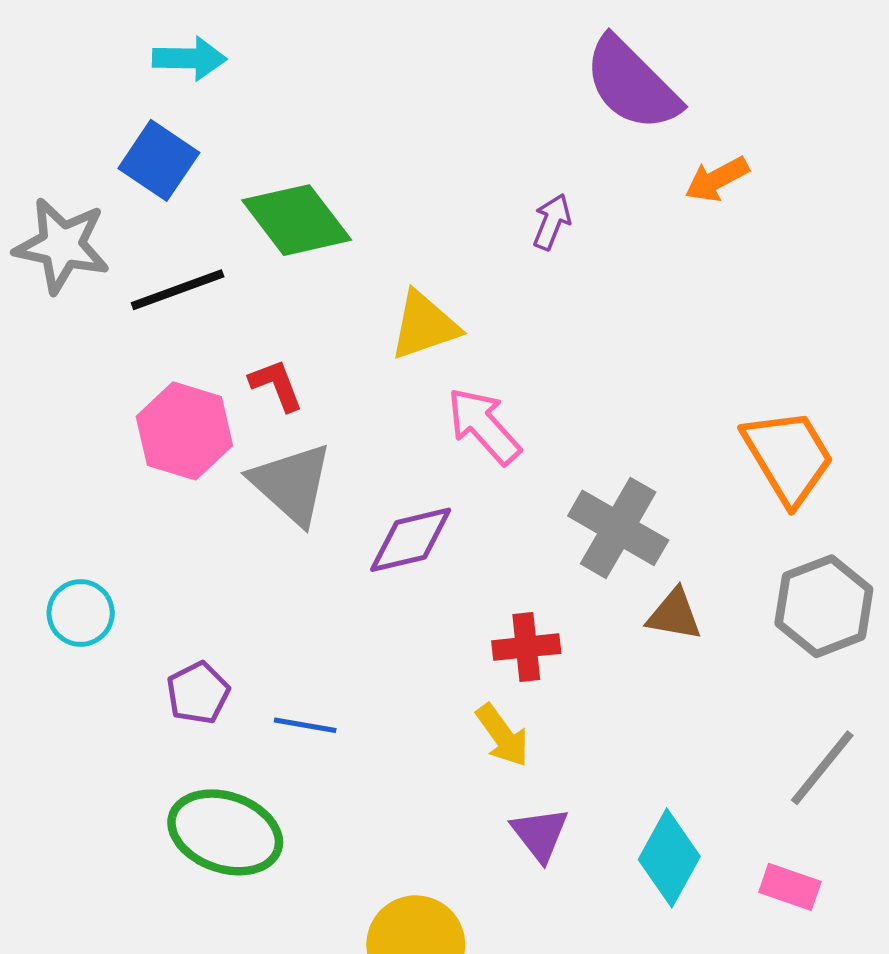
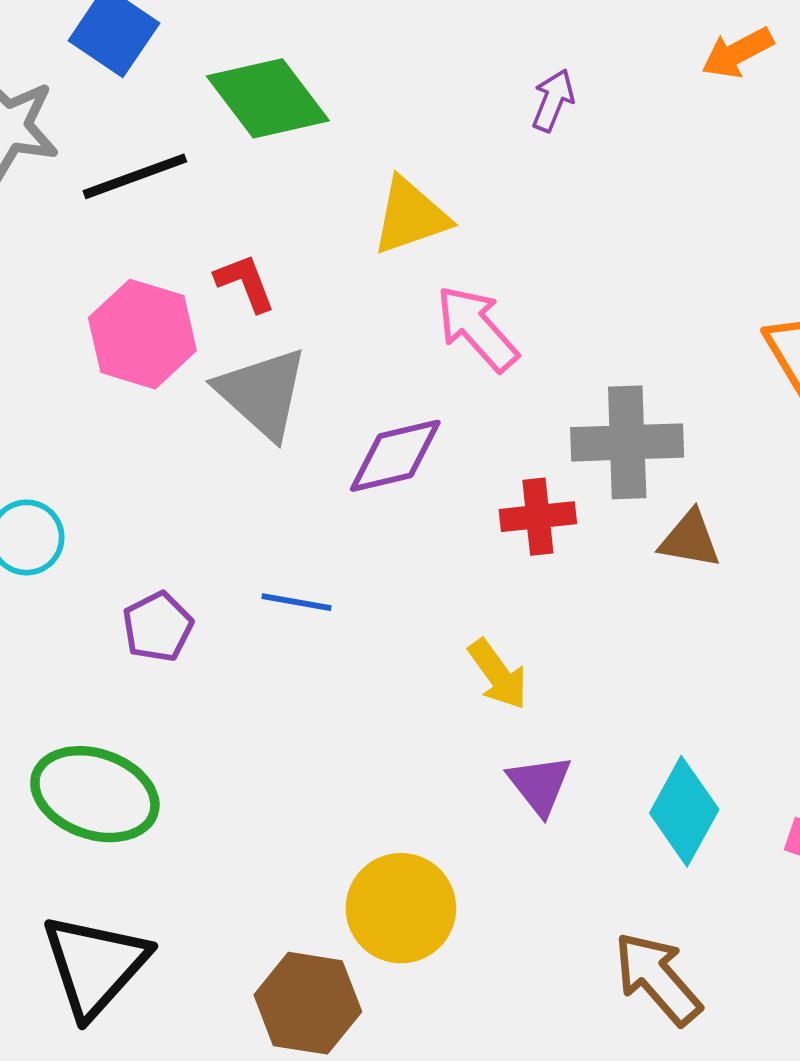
gray cross: (618, 528) -> (627, 442), turned -32
red cross: (526, 647) -> (538, 517), moved
blue line: (305, 725) -> (296, 602), moved
green ellipse: (225, 832) -> (95, 794), moved

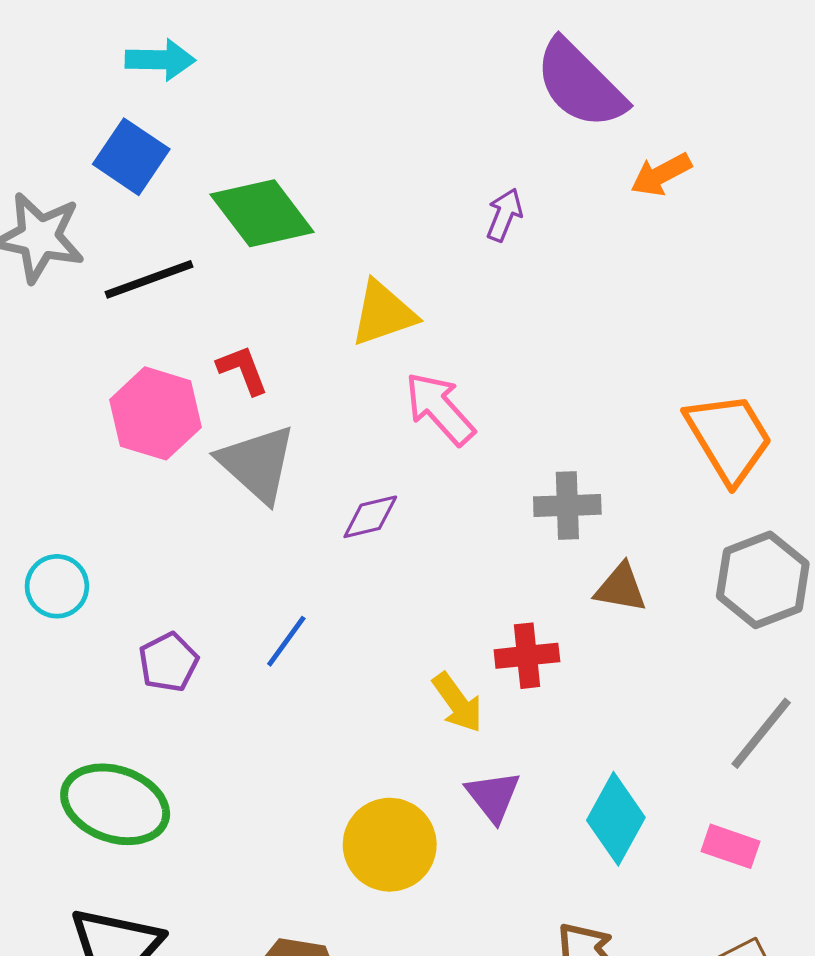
gray cross: (627, 442) -> (567, 506), size x0.7
purple diamond: (395, 456) -> (370, 517), size x0.7
red cross: (538, 517) -> (527, 656), moved
blue line: (296, 602) -> (286, 641), turned -64
yellow circle: (401, 908) -> (390, 845), moved

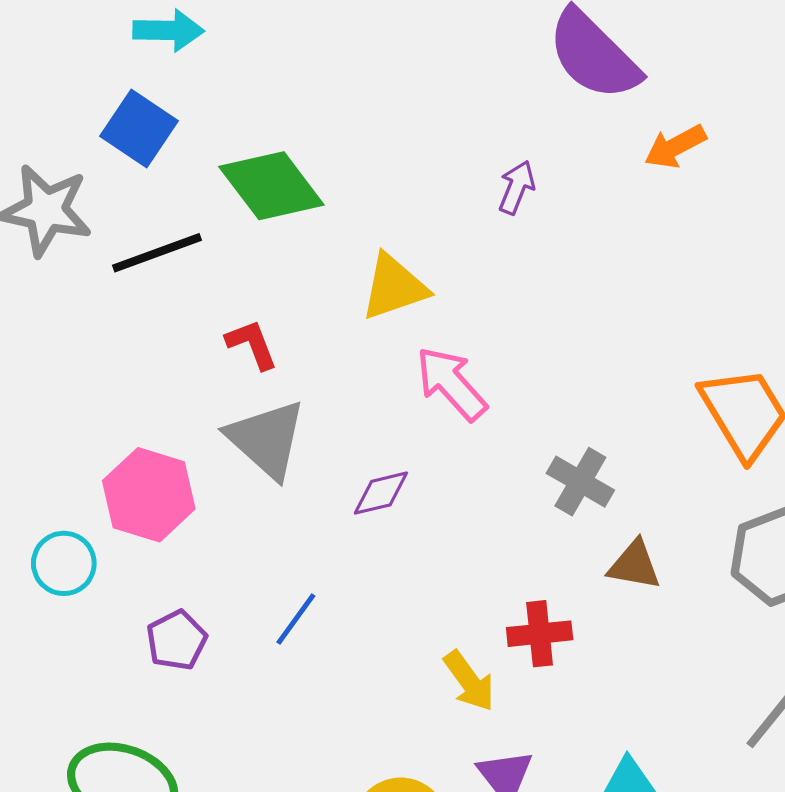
pink hexagon: (155, 413) -> (149, 495), moved
gray cross: (567, 506) -> (580, 482), turned 32

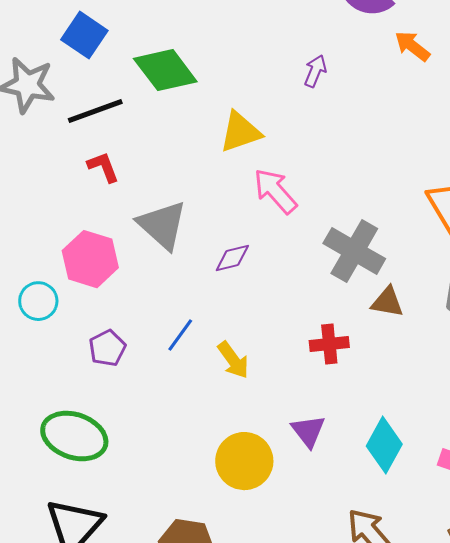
orange arrow: (675, 146) -> (412, 46), turned 66
red L-shape: (252, 344) -> (103, 167), moved
gray cross: (580, 482) -> (354, 251), size x1.5
yellow arrow: (469, 681) -> (233, 360), moved

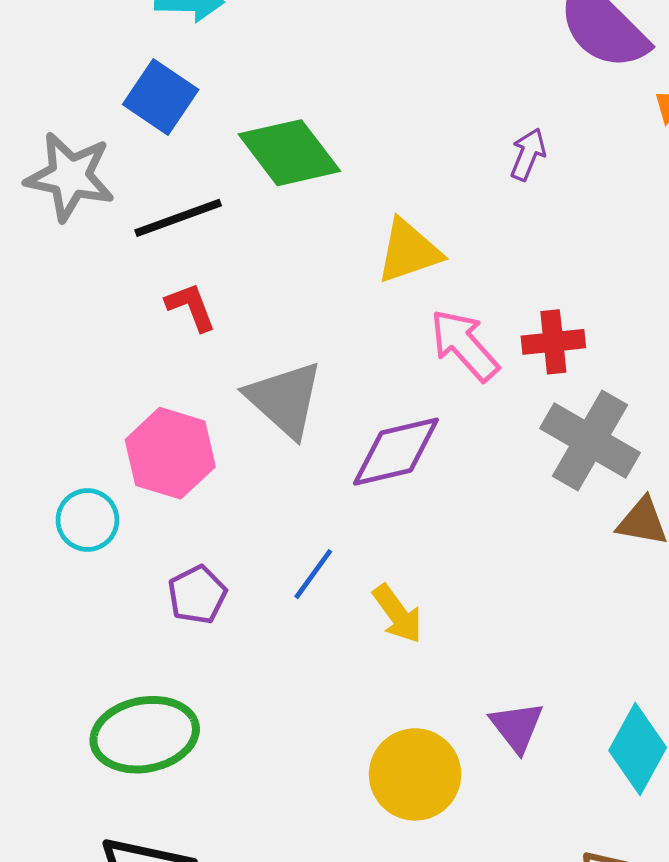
purple diamond: (232, 258) -> (396, 452), size x1.6
red cross: (329, 344) -> (553, 342), moved
green ellipse: (74, 436) -> (145, 735), turned -30

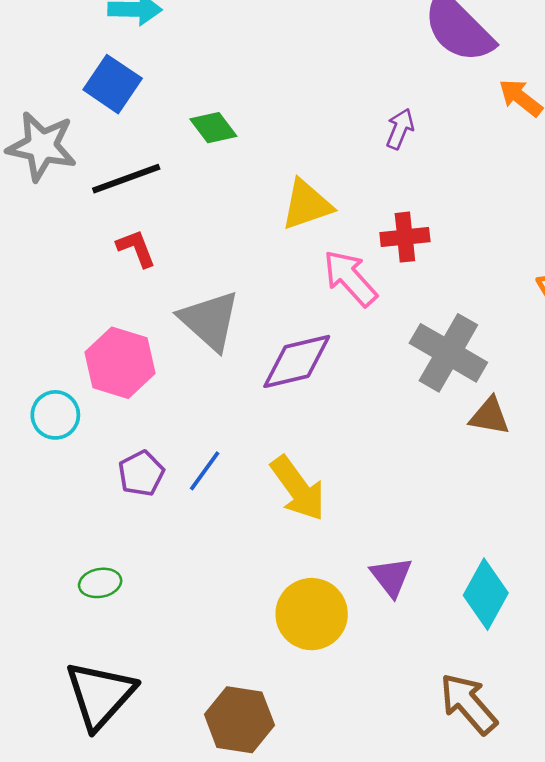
green diamond: (289, 153) -> (213, 128), size x0.6
red cross: (553, 342) -> (405, 237), moved
blue line: (313, 574) -> (205, 471), moved
yellow arrow: (398, 614) -> (298, 488), size x1.4
green ellipse: (145, 735) -> (100, 583), size x0.5

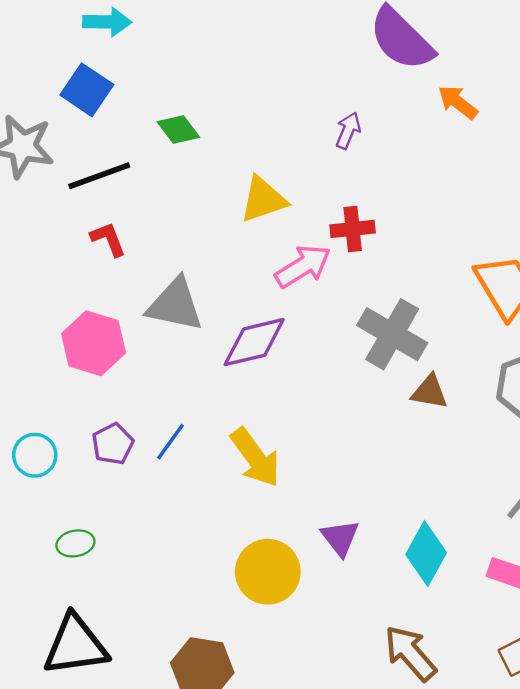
pink arrow: (350, 278) -> (303, 266), turned 100
gray triangle: (210, 320) -> (175, 305), turned -30
cyan circle: (55, 415) -> (35, 455), moved
black triangle: (100, 695) -> (75, 645), turned 40

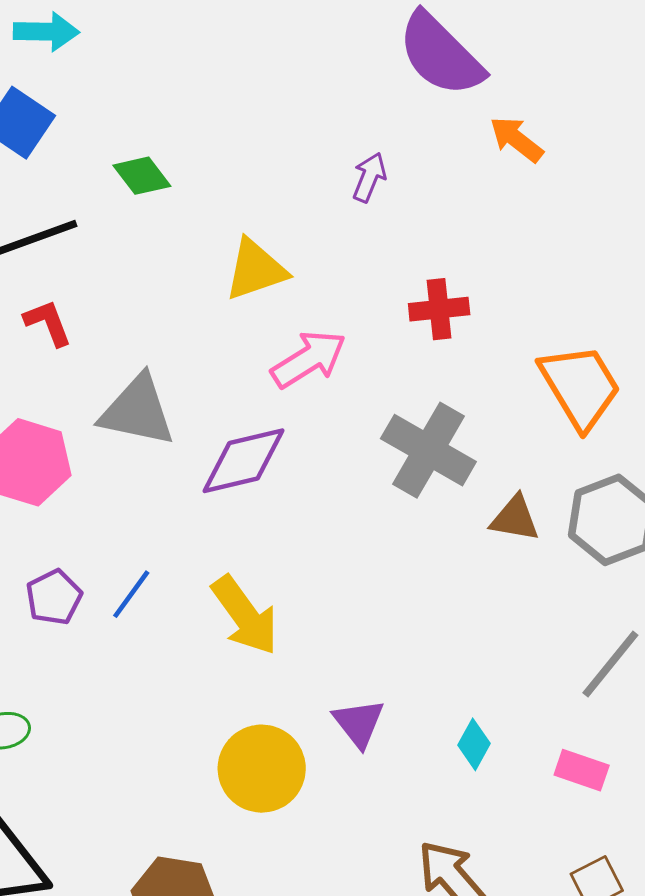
red cross: (353, 229) -> (439, 309), moved
brown triangle: (430, 392) -> (515, 518), moved
cyan diamond: (426, 554) -> (474, 744), size x0.6

